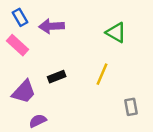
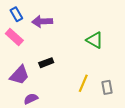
green triangle: (116, 33) -> (95, 40), moved
yellow line: (102, 74) -> (83, 83), moved

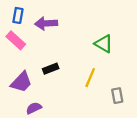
blue rectangle: (16, 14) -> (18, 15), turned 40
yellow line: (83, 83) -> (90, 78), moved

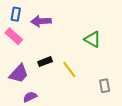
yellow line: (90, 78) -> (69, 70), moved, turned -60

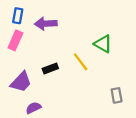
pink rectangle: (14, 36) -> (15, 40), turned 72
yellow line: (69, 70) -> (81, 62), moved

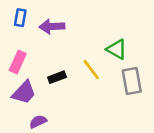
pink rectangle: (15, 40) -> (18, 62), moved
gray rectangle: (117, 95) -> (132, 81), moved, size x1.5

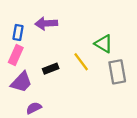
blue rectangle: (20, 18) -> (18, 32), moved

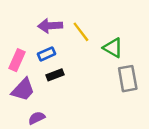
blue rectangle: (18, 32) -> (46, 54), moved, turned 56
yellow line: (81, 62) -> (81, 32), moved

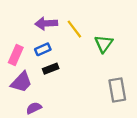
green triangle: (113, 48) -> (104, 44), turned 36
gray rectangle: (128, 79) -> (117, 90), moved

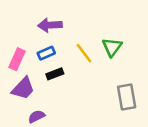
yellow line: (74, 29) -> (84, 53), moved

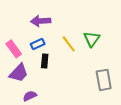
pink rectangle: (17, 59) -> (14, 49), turned -60
black rectangle: (55, 74) -> (45, 61), turned -64

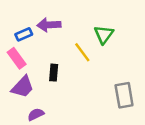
green triangle: (92, 39) -> (104, 34), moved
blue rectangle: (38, 44) -> (24, 34), moved

